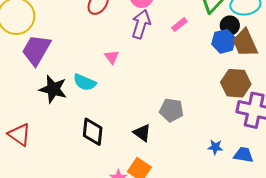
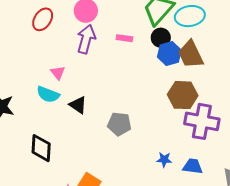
pink rectangle: (179, 25) -> (124, 38), turned 49
black circle: (230, 26) -> (161, 38), moved
cyan semicircle: (85, 82) -> (48, 94), moved
black triangle: (142, 133) -> (78, 105), moved

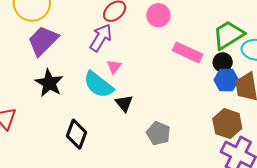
pink rectangle: (124, 38) -> (188, 52), size x1.8
purple arrow: (86, 39) -> (101, 38), moved
cyan semicircle: (48, 94) -> (98, 85), size x1.4

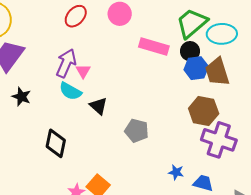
purple arrow: (101, 38) -> (66, 63), moved
black star: (49, 83) -> (21, 97), size x0.7
cyan semicircle: (98, 85) -> (70, 91), size x0.7

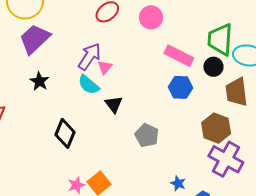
green trapezoid: (192, 23) -> (220, 39), turned -56
blue hexagon: (196, 68) -> (180, 87), moved

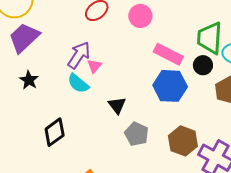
blue hexagon: (180, 87) -> (170, 86), size x1.4
black triangle: (114, 104) -> (117, 105), moved
brown hexagon: (216, 128) -> (183, 141), moved
black diamond: (65, 133) -> (55, 132), turned 32

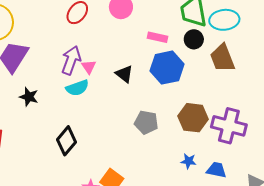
pink rectangle: (168, 54) -> (158, 37), size x0.7
cyan semicircle: (78, 83) -> (77, 88), turned -45
black triangle: (117, 105) -> (124, 74), moved

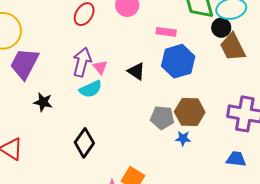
black circle: (194, 39) -> (221, 28), moved
brown hexagon: (193, 118) -> (190, 112), moved
blue star: (189, 161) -> (183, 138), moved

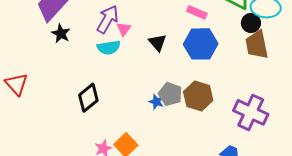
black star: (43, 102) -> (61, 34), moved
blue star: (183, 138) -> (156, 102), moved

